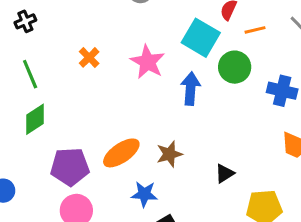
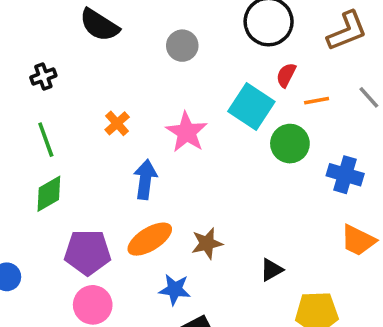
blue arrow: (191, 89) -> (145, 179), moved

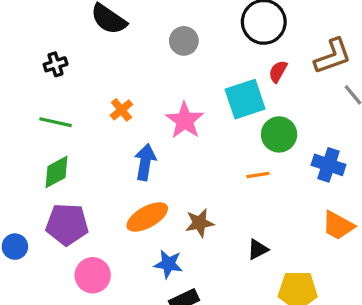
brown L-shape: (347, 31) -> (333, 56), moved
orange line: (317, 101) -> (258, 175), moved
cyan square: (251, 107) -> (245, 99), turned 36
green line: (46, 140) -> (56, 122), turned -60
purple pentagon: (88, 252) -> (67, 224), moved

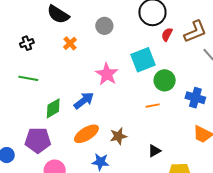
red semicircle: (278, 71) -> (167, 34), moved
orange cross: (121, 110) -> (70, 43), moved
blue arrow: (145, 162) -> (84, 101), turned 45
green diamond: (56, 172) -> (53, 108), moved

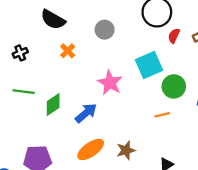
green diamond: (53, 108) -> (53, 104), moved

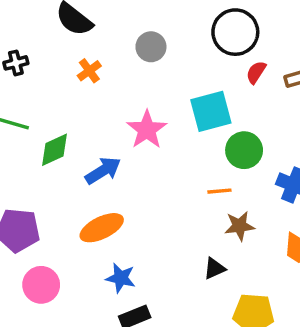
brown star: (126, 150) -> (239, 226), moved

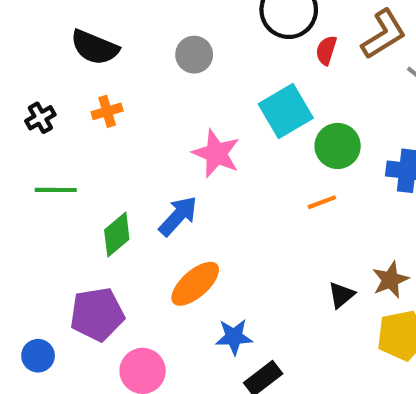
orange cross: (89, 71) -> (107, 111), moved, turned 35
green diamond: (55, 150) -> (117, 235), moved
brown star: (239, 226) -> (390, 280), moved

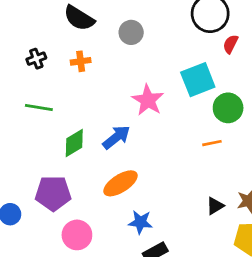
gray circle: (194, 55) -> (131, 32), moved

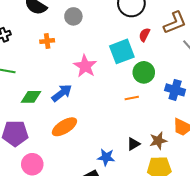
red semicircle: (231, 44) -> (144, 35), moved
orange cross: (81, 61) -> (47, 41), moved
green diamond: (74, 143) -> (31, 97), turned 30
blue star: (140, 222) -> (106, 157), moved

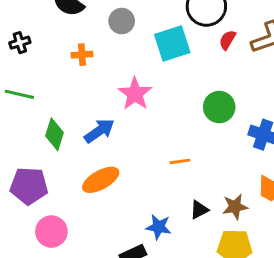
red semicircle: (144, 35) -> (227, 40), moved
cyan square: (122, 51) -> (172, 44), moved
green diamond: (31, 97) -> (54, 134), turned -75
orange line: (132, 98) -> (180, 161), moved

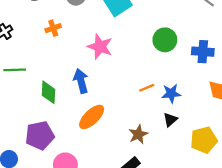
blue arrow: (99, 131) -> (81, 81), turned -55
brown star: (235, 207) -> (138, 134), moved
blue star: (159, 227) -> (171, 93), moved

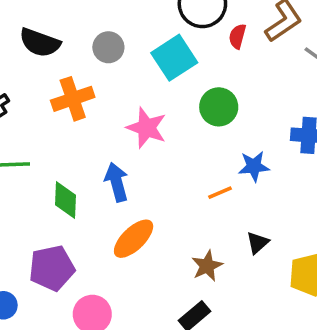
orange cross: (53, 28) -> (73, 99), size x1.6
green circle: (165, 40) -> (219, 107), moved
blue star: (171, 93) -> (254, 166), moved

